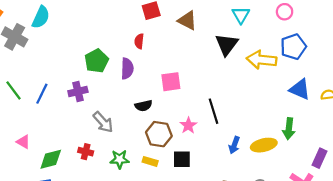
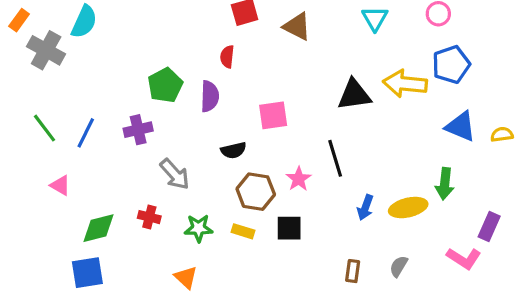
black triangle: (227, 44) -> (354, 95), moved, turned 45
pink triangle: (23, 142) -> (60, 185), moved

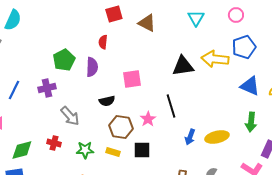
green arrow: (445, 184) -> (251, 122), moved

